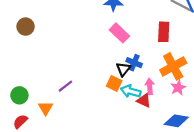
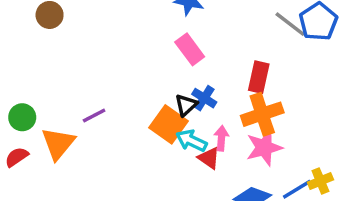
red rectangle: (164, 32) -> (259, 77), moved
orange square: (114, 83) -> (168, 124), size x1.5
pink star: (178, 88) -> (264, 148), size x1.5
orange triangle: (45, 108) -> (58, 144), size x1.5

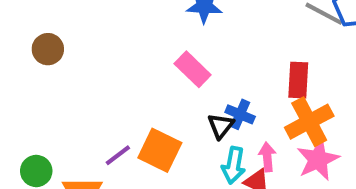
pink rectangle: (190, 49) -> (193, 69), moved
orange square: (168, 124) -> (160, 150), moved
cyan arrow: (191, 141) -> (234, 165), turned -96

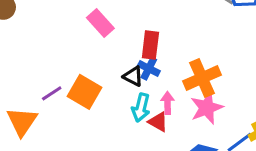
pink rectangle: (193, 69) -> (100, 23), moved
red rectangle: (298, 80) -> (150, 45), moved
black triangle: (221, 126) -> (133, 76), turned -45

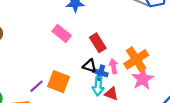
red rectangle: (150, 45) -> (98, 43), turned -30
blue cross: (149, 69) -> (100, 73), moved
pink arrow: (168, 103) -> (113, 66), moved

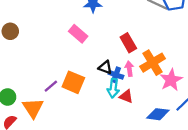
red rectangle: (98, 43) -> (128, 43), moved
pink star: (143, 79) -> (171, 80), moved

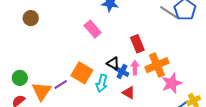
purple line: (51, 86) -> (61, 85), moved
cyan arrow: (113, 88) -> (102, 83), moved

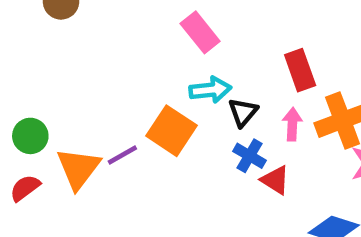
black triangle: (113, 63) -> (243, 112), turned 40
blue cross: (122, 72) -> (250, 156), moved
cyan arrow: (102, 83) -> (210, 90), moved, turned -114

